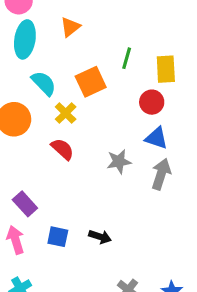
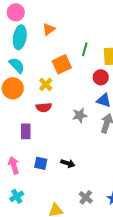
cyan semicircle: (44, 83) -> (17, 65), moved
red semicircle: (62, 149) -> (44, 107), turned 133
purple rectangle: (25, 204) -> (26, 131), moved, turned 42

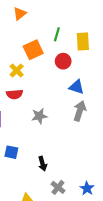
red circle: (101, 77) -> (63, 61), moved
gray star: (80, 115) -> (39, 116), moved
black arrow: (68, 163) -> (42, 164), moved, turned 56

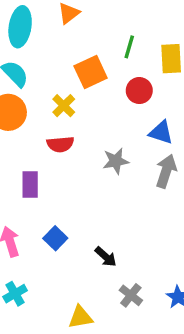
gray star: (39, 116) -> (116, 161), moved
blue square: (11, 152) -> (55, 238), turned 32
black arrow: (42, 164) -> (106, 257), turned -32

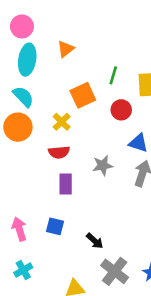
purple rectangle: (30, 185) -> (66, 184), moved
blue square: (55, 238) -> (55, 226), turned -30
gray cross: (131, 295) -> (115, 271), size x1.5

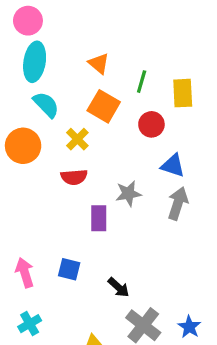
orange triangle: (66, 49) -> (99, 63), moved, turned -42
orange square: (83, 95) -> (104, 106), turned -35
cyan semicircle: (23, 97) -> (46, 105), moved
purple rectangle: (66, 184) -> (99, 218), moved

